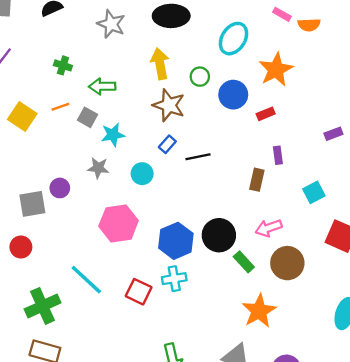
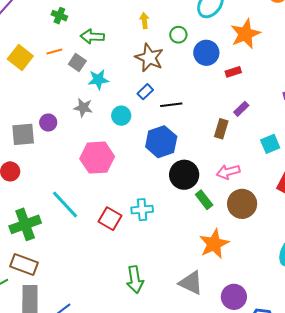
yellow arrow: (160, 64) -> (144, 21), size x0.6
purple rectangle: (278, 155) -> (241, 109), turned 49
blue hexagon: (176, 241) -> (161, 142), moved

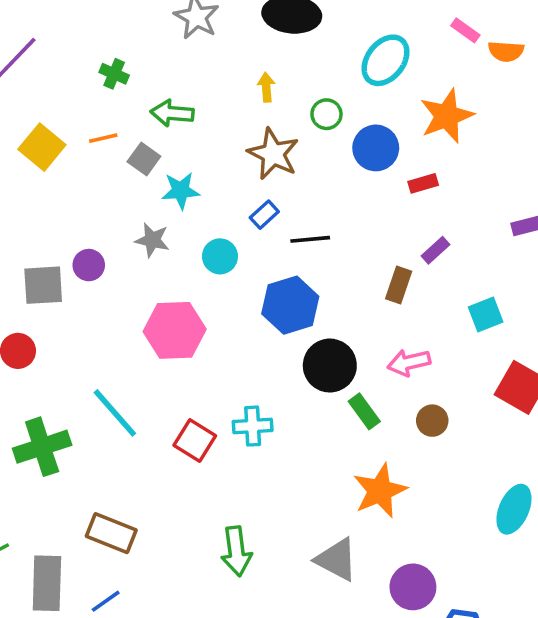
brown circle: (242, 204) -> (432, 421), size x0.6
brown rectangle: (24, 264) -> (111, 533), moved

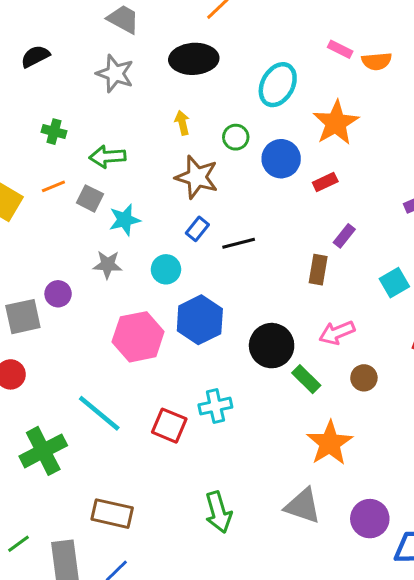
blue hexagon: (290, 305) -> (200, 320), moved

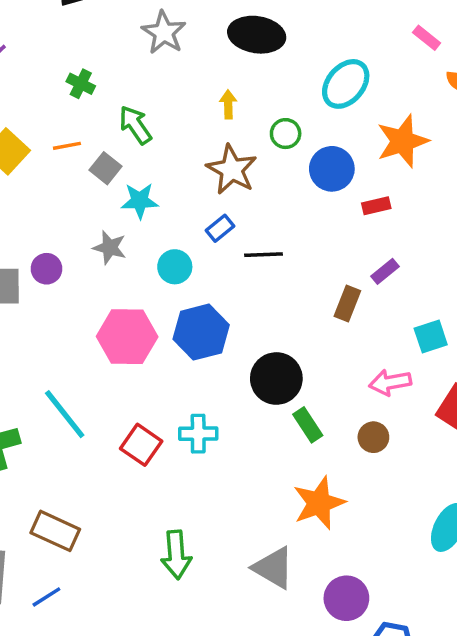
pink rectangle: (340, 49) -> (427, 38), moved
green arrow: (107, 157) -> (135, 125), turned 48
pink arrow: (337, 333) -> (390, 382), moved

